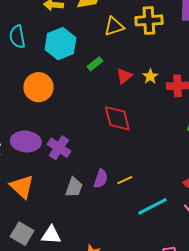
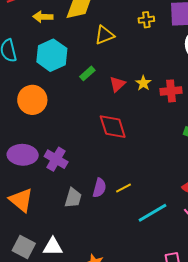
yellow cross: (149, 20) -> (146, 20), moved, size x0.6

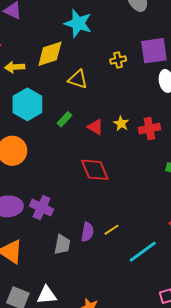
yellow triangle: (104, 35) -> (78, 79), turned 45
red triangle: (117, 84) -> (95, 127), turned -42

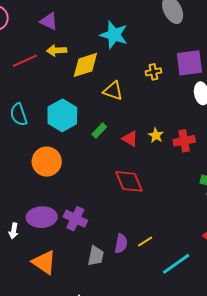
yellow arrow: (15, 67) -> (57, 50), moved

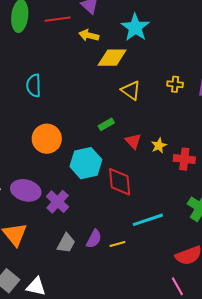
cyan star: (114, 35) -> (135, 27), moved
red line: (25, 61) -> (58, 19), moved
cyan hexagon: (62, 115) -> (86, 163), moved
cyan line: (176, 264) -> (148, 220), moved

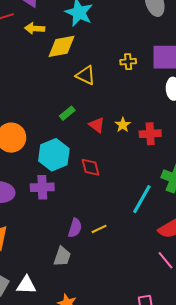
red diamond: (120, 182) -> (90, 167), size x0.7
purple cross: (58, 202) -> (42, 187), moved, turned -35
cyan line: (148, 220) -> (142, 199), moved, turned -32
gray trapezoid: (66, 243) -> (62, 257), moved

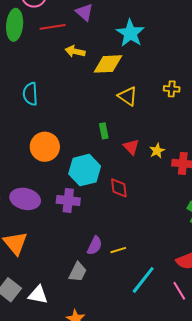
yellow arrow: (35, 28) -> (75, 51), moved
green rectangle: (67, 113) -> (104, 131), turned -70
cyan line: (142, 199) -> (143, 280), moved

